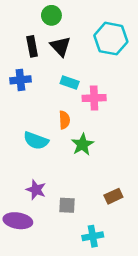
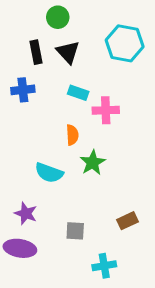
cyan semicircle: (36, 141) -> (49, 173), moved
purple star: (36, 190) -> (26, 213), moved

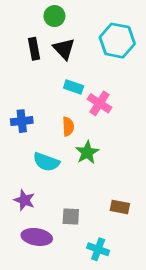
blue cross: (23, 90) -> (22, 121), moved
pink cross: (106, 110) -> (99, 103), turned 35
brown rectangle: (128, 221) -> (120, 207), turned 36
purple ellipse: (20, 248) -> (37, 237), moved
cyan cross: (104, 266) -> (98, 249), turned 30

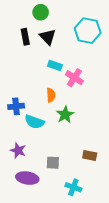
blue cross: (22, 121) -> (16, 106), moved

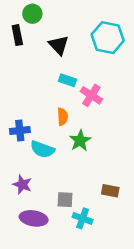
green circle: (41, 12) -> (32, 14), moved
black rectangle: (25, 37) -> (17, 35), moved
cyan cross: (73, 187) -> (83, 218), moved

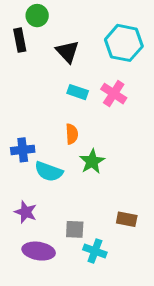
pink cross: (91, 95) -> (114, 94), moved

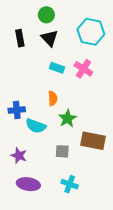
green circle: (37, 16) -> (46, 15), moved
black rectangle: (20, 40) -> (20, 38), moved
brown rectangle: (127, 219) -> (93, 141), moved, size x1.6
gray square: (75, 229) -> (62, 151), moved

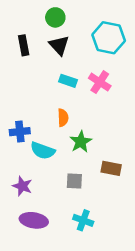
brown rectangle: (93, 141) -> (111, 168), size x0.7

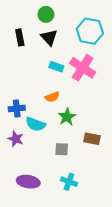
pink cross: (100, 82) -> (83, 68), size x1.4
orange semicircle: (63, 118) -> (52, 97), turned 72
purple star: (22, 186) -> (16, 139), moved

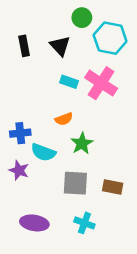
green circle: (46, 14) -> (82, 18), moved
brown rectangle: (92, 139) -> (113, 187), moved
gray square: (62, 149) -> (75, 183), size x1.5

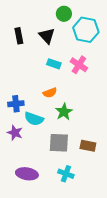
pink cross: (101, 83) -> (79, 65), size x0.7

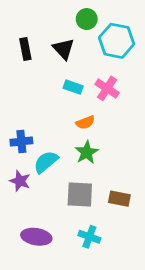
orange semicircle: (50, 93) -> (85, 122), moved
cyan semicircle: (34, 119) -> (46, 162), turned 120

